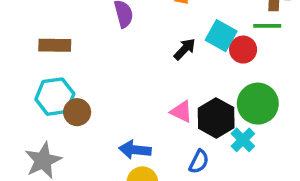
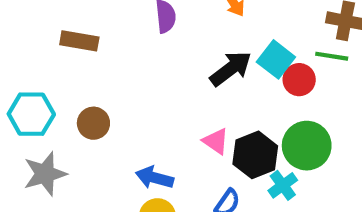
black arrow: (185, 49) -> (231, 69), size x1.5
cyan hexagon: (55, 97) -> (31, 114), moved

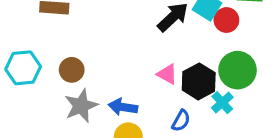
gray star: (45, 174) -> (81, 106), moved

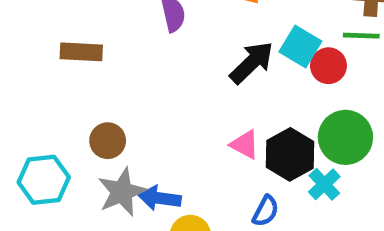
cyan hexagon: (23, 68) -> (44, 180), moved
blue arrow: (123, 107) -> (160, 198), moved

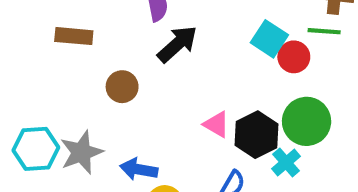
black arrow: (252, 63) -> (177, 44), moved
brown circle: (108, 141) -> (122, 87), moved
gray star: (122, 192) -> (81, 152), moved

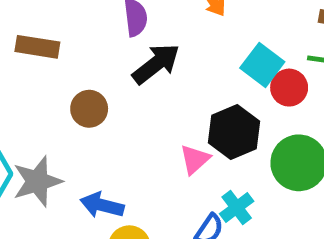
pink triangle: (216, 124) -> (195, 159), turned 44
black hexagon: (256, 135) -> (234, 132), moved
cyan cross: (286, 163) -> (237, 208), moved

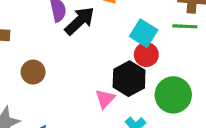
black arrow: (156, 64) -> (80, 21), moved
red circle: (289, 88) -> (146, 55), moved

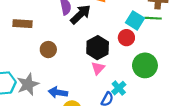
cyan square: (144, 33) -> (135, 20), moved
black hexagon: (129, 79) -> (98, 48), moved

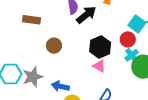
pink triangle: (98, 68) -> (99, 66), turned -48
cyan cross: (119, 88) -> (132, 55), moved

